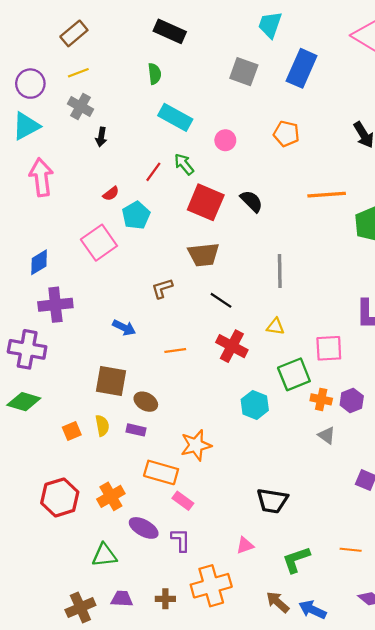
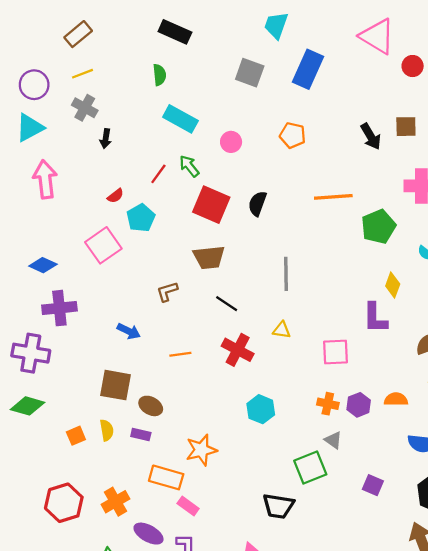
black semicircle: (251, 201) -> (257, 204), turned -115
blue diamond: (39, 262) -> (43, 265), turned 56
green square: (294, 374) -> (310, 468), moved

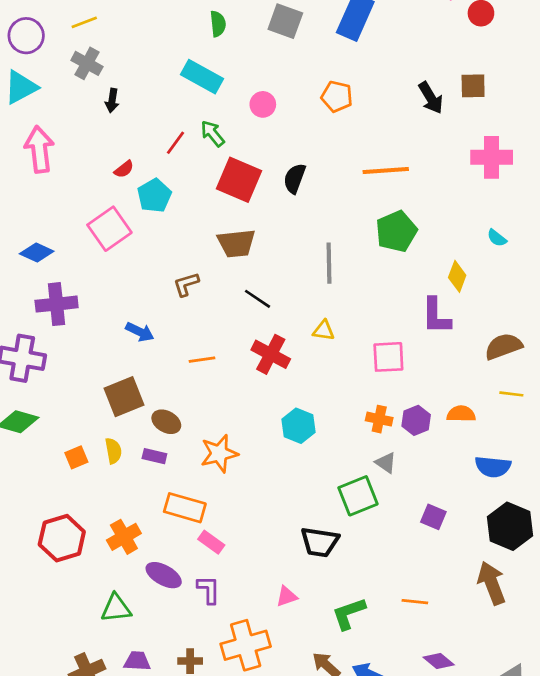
green semicircle: (160, 75) -> (218, 24), moved
green pentagon: (378, 227) -> (396, 231), moved
brown square: (116, 385) -> (124, 397), turned -32
orange star: (201, 450) -> (219, 453), moved

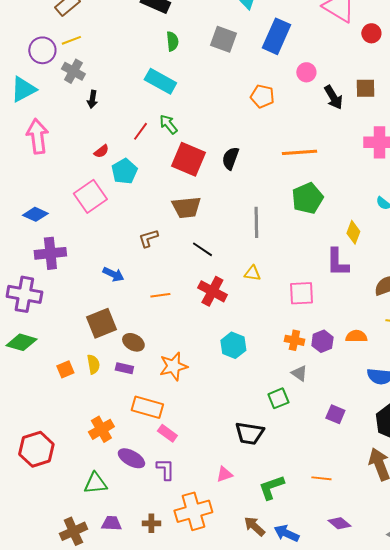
purple circle: (26, 36) -> (42, 50), moved
pink circle: (263, 104) -> (306, 72), moved
green square: (358, 496) -> (278, 398), size x0.7
red hexagon: (62, 538) -> (36, 449), moved

